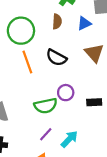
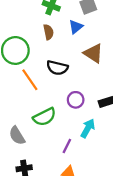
green semicircle: (46, 106) -> (44, 117), moved
cyan arrow: (69, 139) -> (88, 128), moved

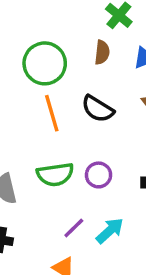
purple circle: (76, 100) -> (98, 175), moved
cyan arrow: (88, 128) -> (110, 231), moved

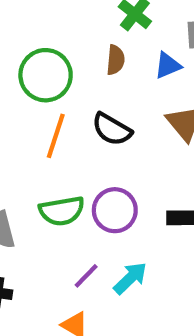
orange line: (52, 113) -> (56, 136), turned 36
purple circle: (98, 175) -> (115, 210), size x1.4

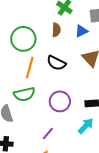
green semicircle: (62, 211) -> (24, 94), moved
cyan arrow: (130, 278) -> (86, 126), moved

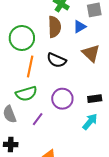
brown semicircle: (56, 30) -> (54, 27), size x1.5
purple line: (48, 133) -> (38, 119), moved

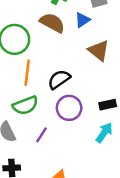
brown semicircle: (54, 27) -> (52, 23), turned -55
black semicircle: (57, 60) -> (59, 79), moved, turned 126

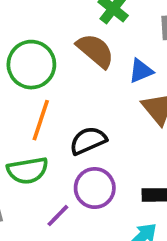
blue triangle: (82, 20) -> (141, 71), moved
purple line: (41, 135) -> (58, 216), moved

